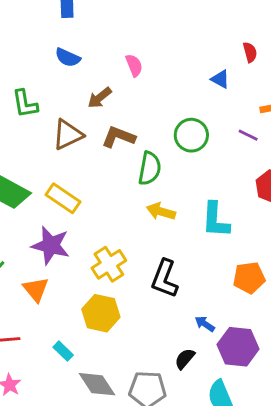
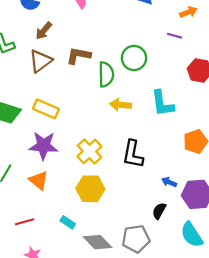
brown arrow: (100, 98) -> (44, 31), moved
green circle: (191, 135) -> (134, 58), moved

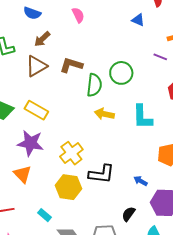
black L-shape: (133, 154) -> (101, 174), moved, turned -100
blue arrow: (169, 182) -> (140, 181), moved

